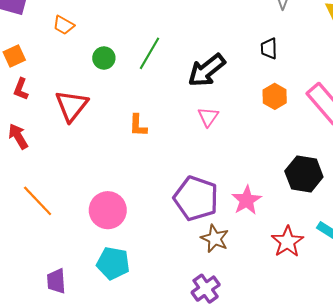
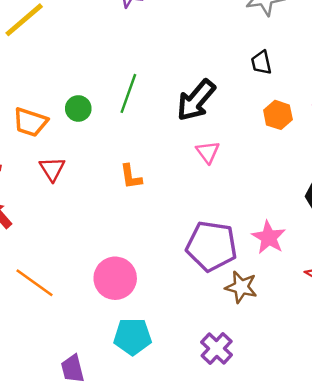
orange trapezoid: (64, 25) -> (30, 122), moved, size x1.4
red triangle: (72, 106) -> (52, 169), size x0.7
purple cross: (206, 289) -> (217, 349), moved

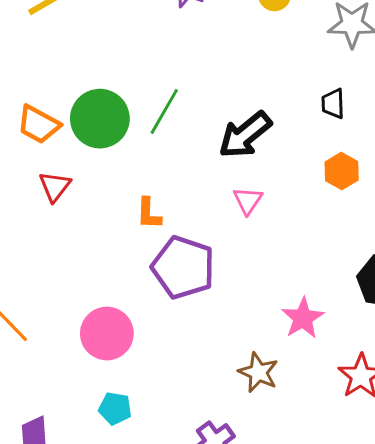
green circle: (78, 108) -> (100, 119), size x1.8
purple pentagon: (212, 246) -> (183, 267), moved
cyan pentagon: (133, 337) -> (115, 408), size x0.7

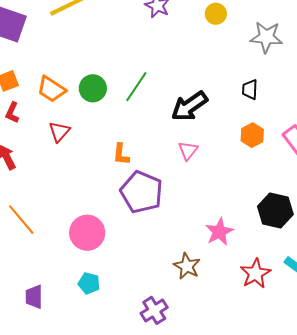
green circle: (100, 119) -> (93, 88), size x0.7

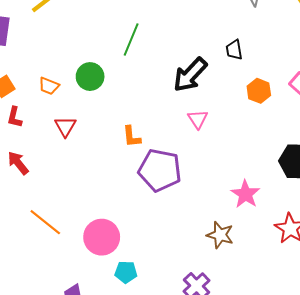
green line: (136, 87) -> (131, 40), moved
orange trapezoid: (51, 89) -> (49, 86), size x0.7
black trapezoid: (250, 89) -> (234, 50), moved
pink circle: (87, 233) -> (102, 237), moved

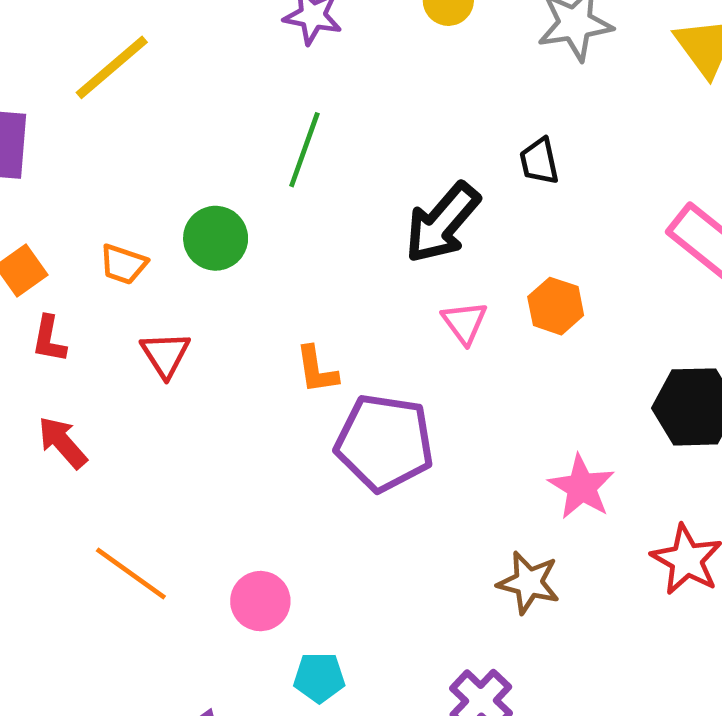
orange hexagon: (259, 91) -> (556, 306), moved
pink circle: (102, 237) -> (260, 601), size x0.7

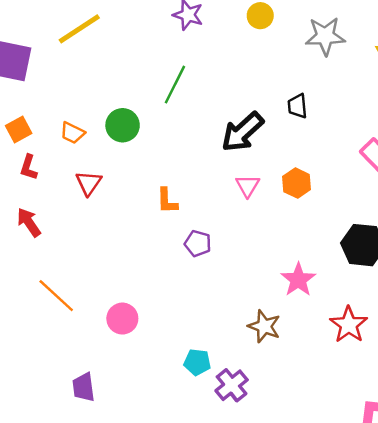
purple pentagon: (384, 443) -> (198, 244), size x0.5
cyan pentagon: (319, 677) -> (197, 362), moved

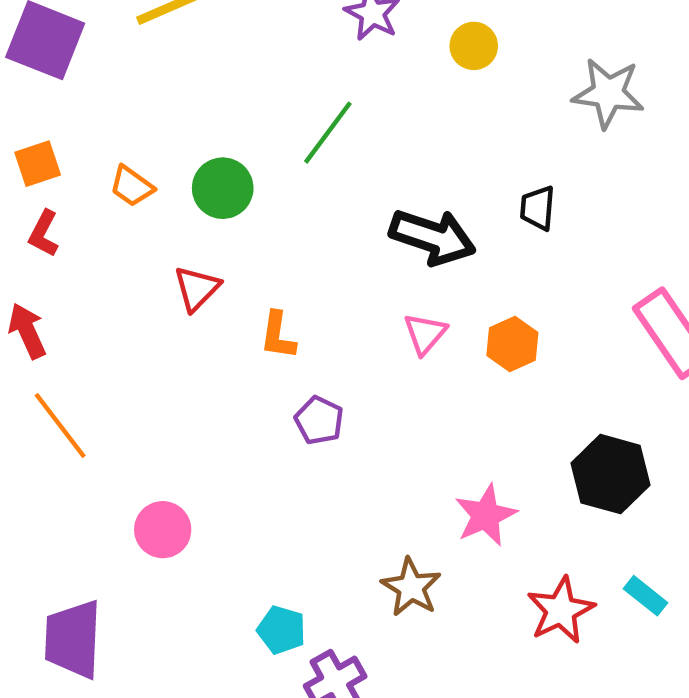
yellow circle: (260, 16) -> (474, 46), moved
black arrow: (242, 132) -> (433, 237), turned -129
red triangle: (89, 183) -> (197, 288), moved
orange line: (56, 296) -> (60, 426), moved
purple trapezoid: (84, 387) -> (73, 639), size x1.5

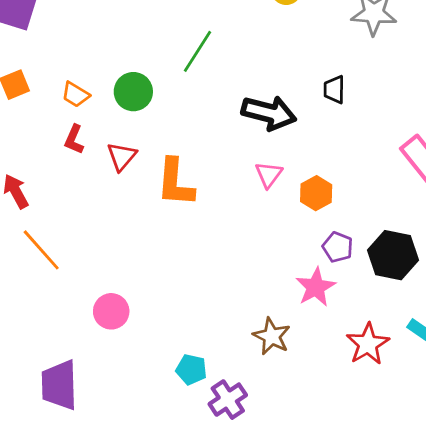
red L-shape: (44, 234) -> (74, 139), moved
orange L-shape: (278, 335) -> (175, 183), size x1.6
orange hexagon: (512, 344) -> (316, 193), moved
purple pentagon: (319, 420) -> (338, 247), moved

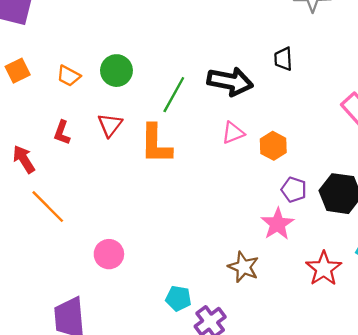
green line: (198, 51) -> (174, 95), moved
red L-shape: (74, 139) -> (62, 133), moved
pink triangle: (269, 175) -> (233, 133), turned 35

